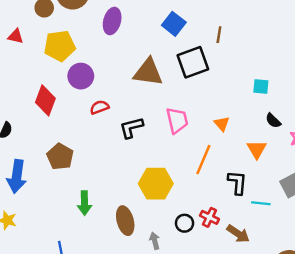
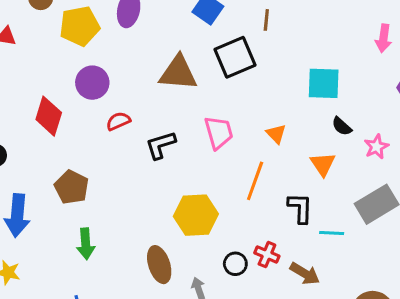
yellow pentagon: (60, 46) -> (80, 26), moved
cyan square: (261, 87) -> (324, 83), size x1.6
green arrow: (84, 203) -> (86, 244), moved

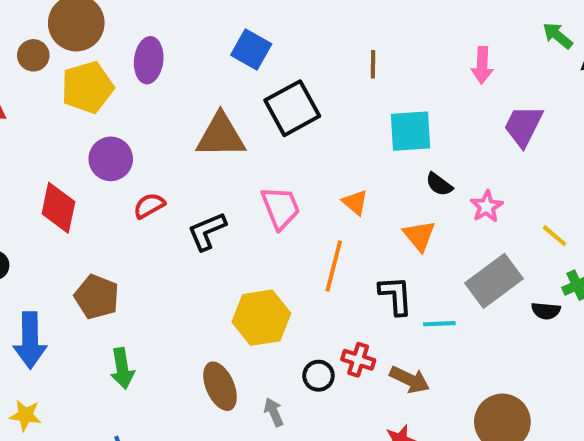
brown line: (266, 20) -> (373, 64), moved

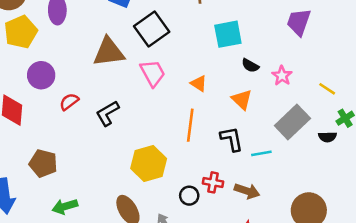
pink trapezoid: (281, 208) -> (153, 73), moved
green arrow: (122, 368) -> (65, 206), turned 90

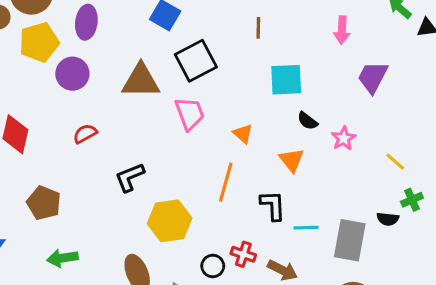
purple circle: (41, 75) -> (72, 74), moved
black L-shape: (107, 113) -> (130, 177), moved
gray rectangle: (292, 122) -> (350, 240), moved, turned -44

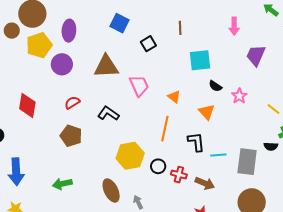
black square: (196, 61) -> (148, 44), moved, size x0.6
black L-shape: (130, 177) -> (108, 113), moved, turned 60
brown pentagon: (44, 203) -> (71, 136), moved
black circle: (213, 266) -> (158, 166), moved

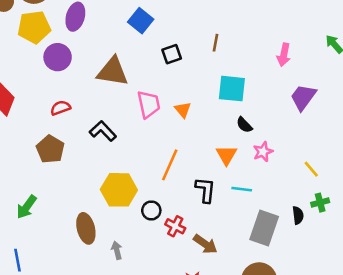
pink star: (239, 96) -> (263, 152), moved
orange triangle: (174, 97) -> (183, 110), moved
black semicircle: (271, 146) -> (298, 215), turned -112
cyan line: (218, 155) -> (242, 189), moved
green arrow: (62, 184) -> (27, 207), turned -54

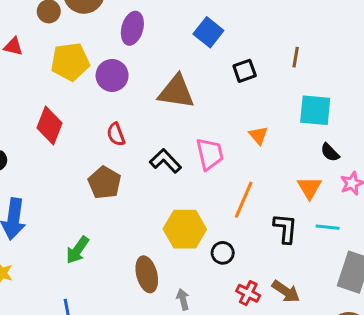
yellow pentagon: (34, 27) -> (70, 62), moved
pink trapezoid: (149, 104) -> (210, 154), moved
red semicircle: (60, 108) -> (116, 134), turned -90
red cross: (175, 226) -> (248, 293), moved

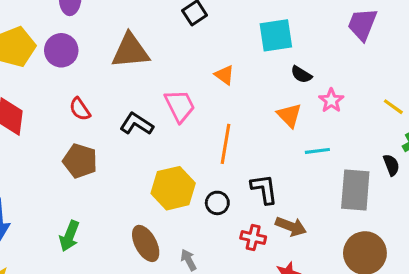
black L-shape: (285, 228) -> (264, 189), moved

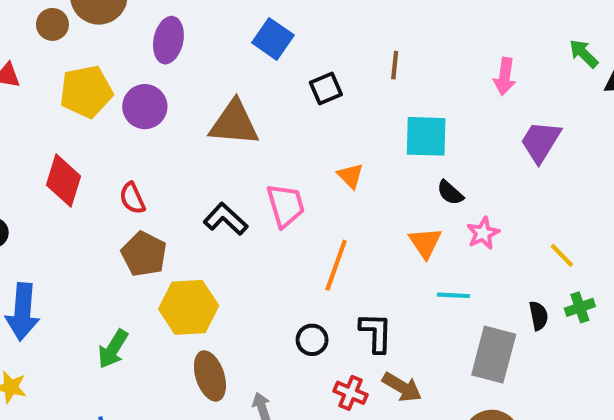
red semicircle: (80, 109) -> (132, 198), moved
black semicircle: (391, 165) -> (539, 316), moved
yellow hexagon: (173, 188) -> (189, 307), moved

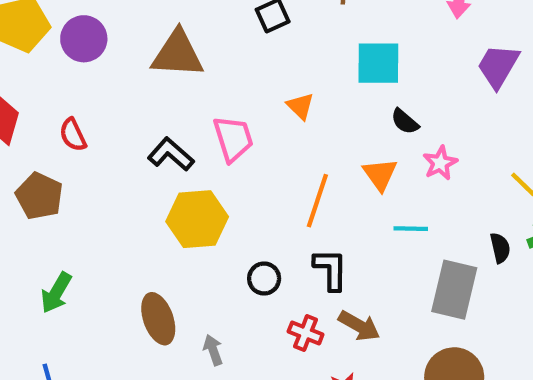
brown pentagon: (144, 254) -> (39, 196), moved
orange line: (336, 265) -> (317, 201), moved
yellow hexagon: (189, 307) -> (197, 219), moved

